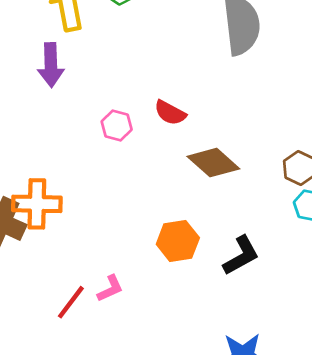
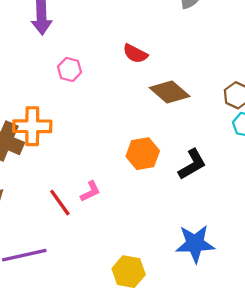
pink hexagon: (117, 126) -> (70, 69), moved
red line: (71, 302) -> (60, 203), turned -72

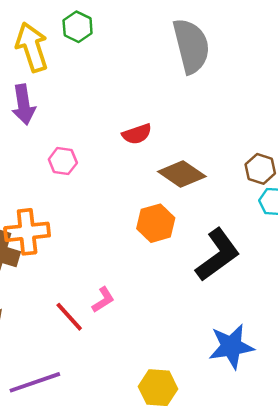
red semicircle: (135, 54) -> (137, 134), turned -40
orange hexagon: (143, 154) -> (156, 223), moved
black L-shape: (192, 164) -> (218, 255), size x1.4

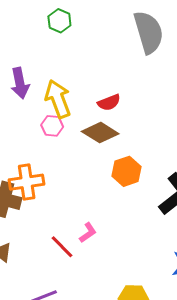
yellow arrow: (32, 47) -> (58, 99), moved
brown diamond: (182, 174) -> (100, 133), moved

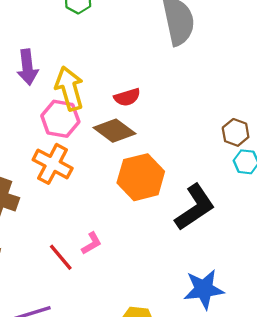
pink hexagon: (52, 126) -> (60, 119), size x1.5
orange hexagon: (126, 171) -> (141, 177), size x1.4
orange cross: (27, 182) -> (53, 164), moved, turned 32

